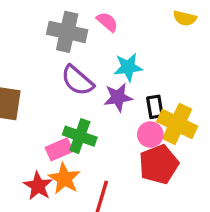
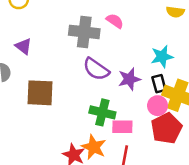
cyan star: (128, 67) -> (162, 57), moved
pink rectangle: (59, 149) -> (122, 127), moved, turned 30

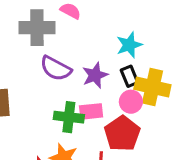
pink rectangle: (122, 127) -> (91, 111), moved
red pentagon: (166, 128) -> (122, 134), moved

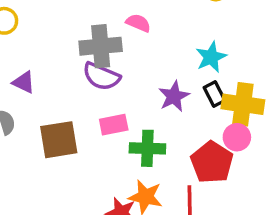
purple semicircle: (56, 68) -> (101, 76), moved
pink circle: (131, 102) -> (237, 137), moved
pink rectangle: (91, 111) -> (114, 125), moved

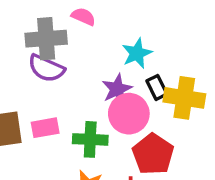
cyan star: (211, 57) -> (137, 53), moved
pink rectangle: (114, 125) -> (45, 128), moved
pink circle: (237, 137) -> (129, 114), moved, size x1.5

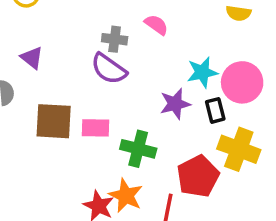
gray cross: (46, 39) -> (115, 39), size x0.6
yellow cross: (184, 98) -> (239, 149), moved
pink circle: (129, 114) -> (242, 82), moved

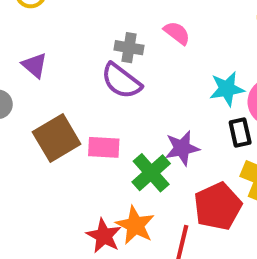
purple star: (175, 104) -> (182, 148), moved
brown square: (54, 121) -> (57, 138), turned -36
green cross: (138, 149) -> (151, 173), turned 32

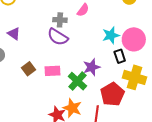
pink semicircle: (177, 33) -> (83, 10), turned 96
brown square: (57, 138) -> (29, 69), size x0.6

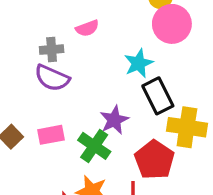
pink semicircle: (83, 10) -> (87, 28), turned 40
pink circle: (134, 39) -> (172, 24), moved
black rectangle: (120, 56) -> (158, 96), size x1.5

